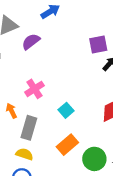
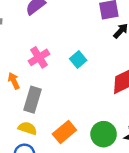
cyan square: (66, 110) -> (78, 60), moved
orange rectangle: (67, 145) -> (64, 132), moved

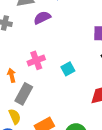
yellow semicircle: (27, 128) -> (15, 117), turned 35

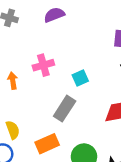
gray rectangle: (24, 94) -> (65, 109), moved

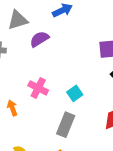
pink cross: (43, 65) -> (38, 88), turned -36

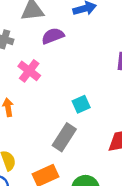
pink cross: (38, 88) -> (29, 71), moved

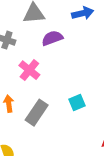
gray rectangle: (64, 137) -> (37, 113), moved

